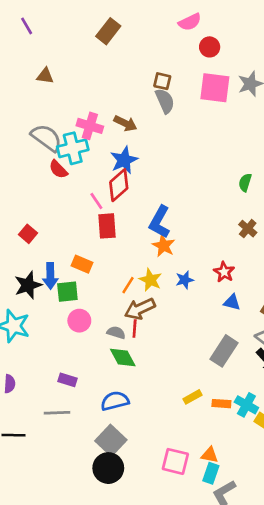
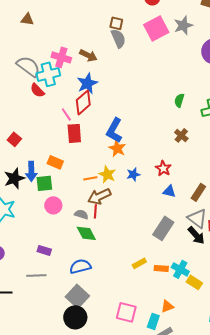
pink square: (215, 88) -> (156, 28), turned -35
orange line: (128, 285) -> (90, 178), turned 48
orange triangle: (210, 455) -> (167, 306), moved, turned -32

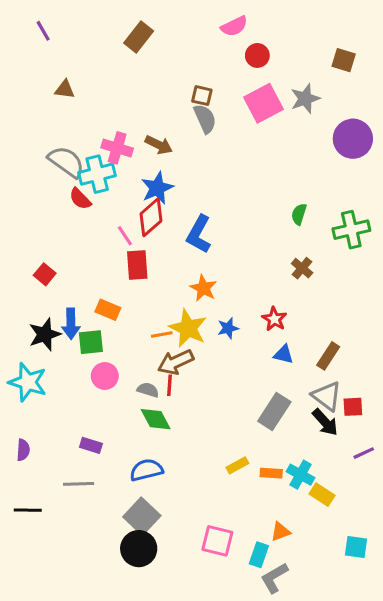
blue L-shape: (114, 130) -> (199, 234), moved
yellow star: (107, 174) -> (188, 328), size x1.4

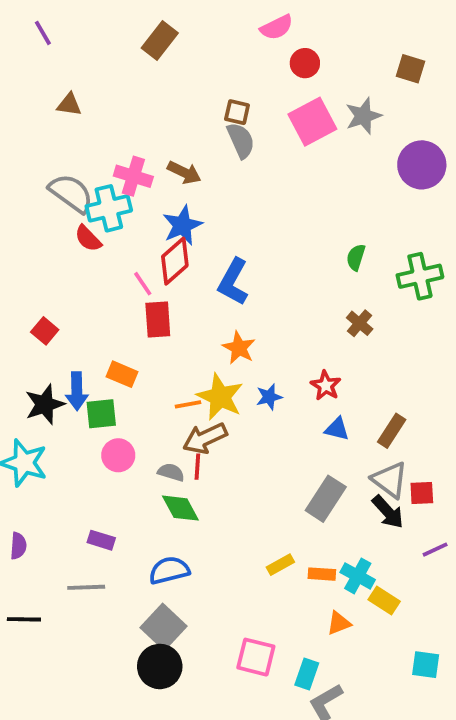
orange triangle: (280, 532) -> (339, 623), moved

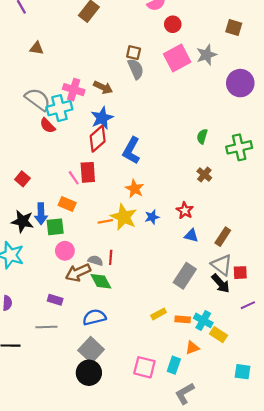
pink line: (143, 284) -> (74, 178), moved
black star: (45, 404) -> (22, 221), turned 30
brown arrow: (205, 438) -> (78, 273), moved
cyan rectangle: (307, 674) -> (174, 365), moved

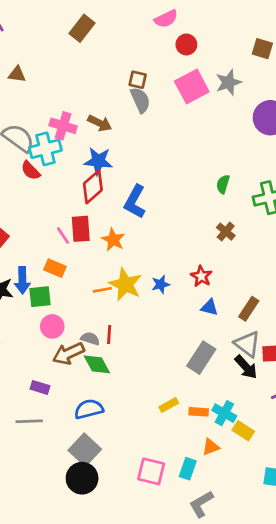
blue star: (102, 118) -> (98, 161), turned 30
orange star: (135, 189) -> (113, 240), moved

